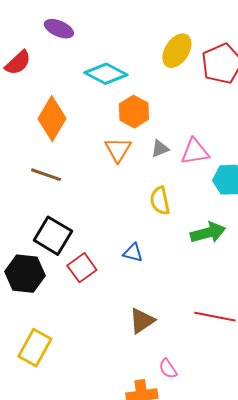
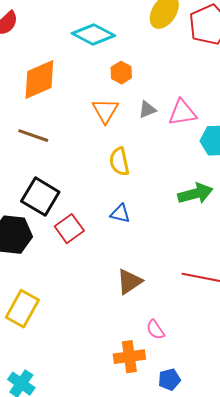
orange hexagon: (134, 112) -> (121, 73), size x0.7
orange diamond: (52, 119) -> (39, 80), turned 36
yellow semicircle: (160, 201) -> (119, 162), moved

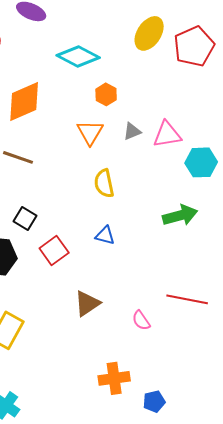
black square: (40, 197) -> (25, 218), size x0.6
brown triangle: (129, 282) -> (87, 303), moved
pink semicircle: (155, 330) -> (141, 320), moved

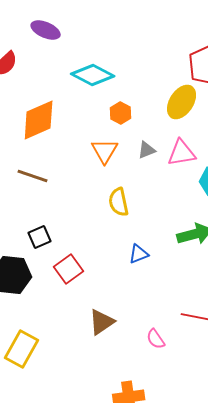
yellow ellipse: (149, 33) -> (182, 102), moved
black square: (25, 218) -> (40, 237), turned 35
blue triangle: (105, 235) -> (139, 254), moved, turned -35

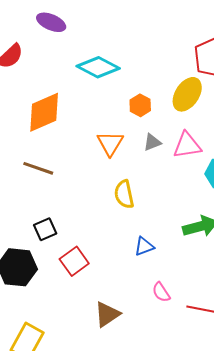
orange hexagon: (121, 113) -> (140, 105), moved
pink semicircle: (156, 339) -> (161, 292), moved

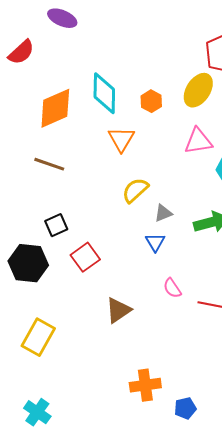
cyan diamond: (98, 67) -> (104, 93), moved, turned 63
gray triangle: (152, 142) -> (163, 213), moved
yellow semicircle: (124, 194) -> (135, 190), turned 60
blue triangle: (144, 246) -> (155, 242), turned -40

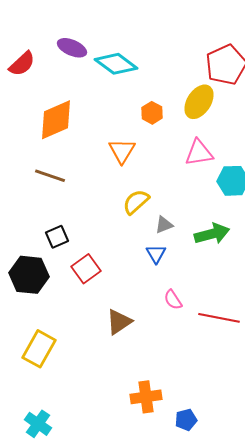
purple ellipse: (62, 18) -> (72, 48), moved
cyan diamond: (104, 93) -> (116, 64), moved, turned -54

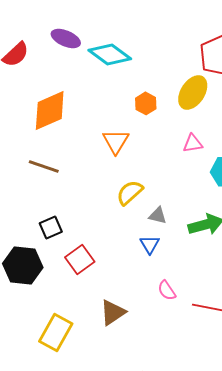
pink triangle: (199, 153) -> (193, 143), size x0.7
gray triangle: (164, 225) -> (158, 215), turned 36
yellow rectangle: (39, 349) -> (56, 332), moved

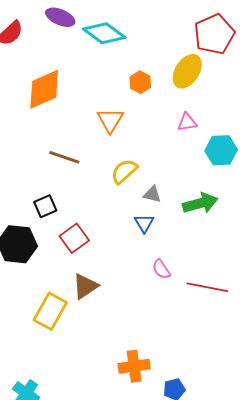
brown line: (44, 166) -> (64, 157), moved
brown triangle: (113, 312) -> (85, 286), moved

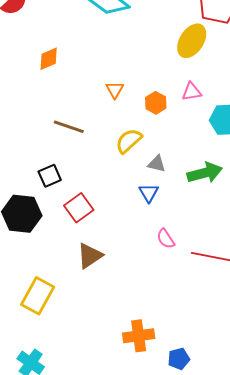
orange hexagon: (140, 82) -> (156, 103), moved
orange diamond: (44, 89) -> (49, 59), size x0.6
orange triangle: (110, 120) -> (115, 90), size x0.7
yellow rectangle: (50, 311) -> (38, 296), moved

